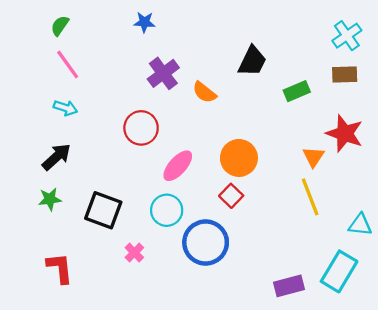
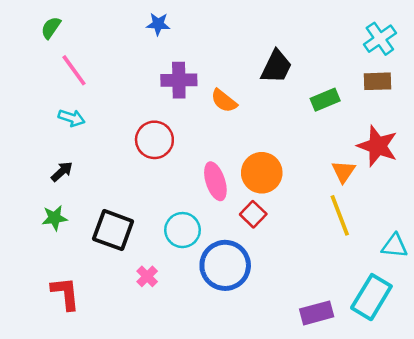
green semicircle: (60, 26) -> (51, 28), moved
purple cross: (163, 73) -> (179, 80), turned 36
black arrow: (57, 157) -> (62, 172), size x0.7
pink ellipse: (178, 166) -> (215, 181), moved, turned -60

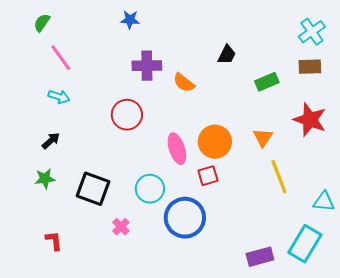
black trapezoid: (276, 67) -> (227, 55), size x0.7
orange triangle: (343, 172) -> (263, 138), moved
red square: (253, 214) -> (208, 176), turned 30
red L-shape: (65, 293) -> (54, 241), size x0.7

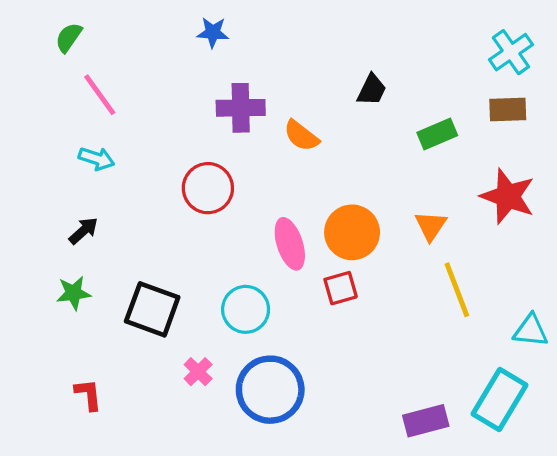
blue circle: (185, 218) -> (270, 390), moved

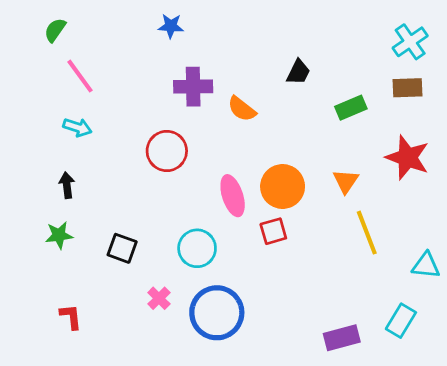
black arrow: (83, 231) -> (67, 185), turned -55
black square: (152, 309) -> (122, 248), size x0.7
cyan rectangle: (500, 399) -> (401, 321), size x0.7

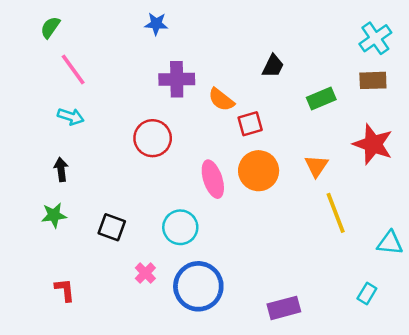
red square: (273, 231) -> (250, 124), moved
cyan rectangle: (401, 321) -> (367, 294), size x0.7
purple rectangle: (342, 338) -> (284, 308), moved

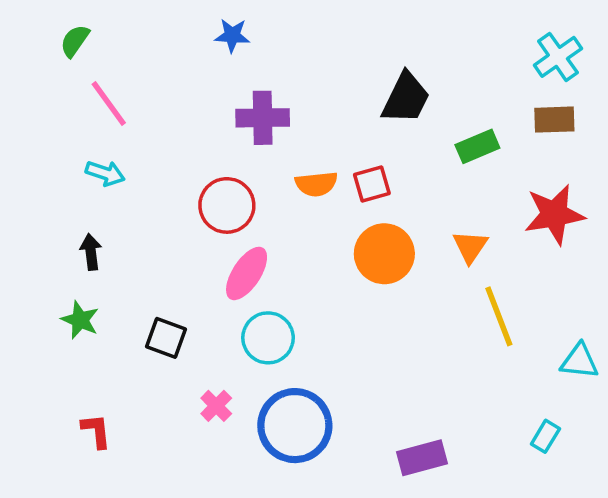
black trapezoid: (273, 66) -> (406, 98), size x1.5
orange semicircle: (221, 100) -> (316, 184), moved, turned -44
red star: (373, 144) -> (554, 214), turned -30
pink ellipse: (213, 179) -> (247, 273), moved, turned 51
green star: (54, 215) -> (80, 320), turned 30

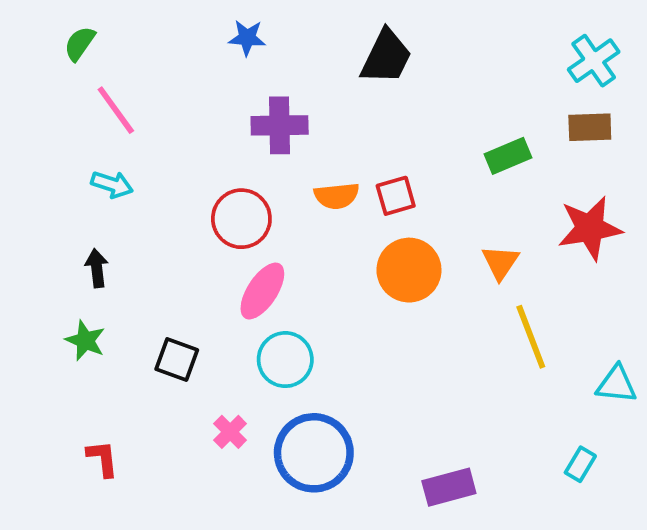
black trapezoid: (406, 98) -> (386, 57), moved

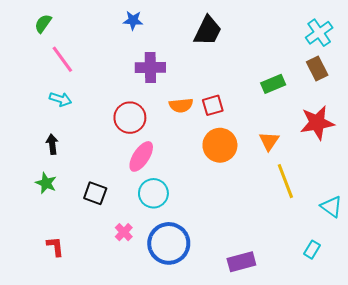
brown rectangle: (590, 127) -> (317, 69), turned 65
cyan triangle: (616, 384) -> (331, 207), turned 30

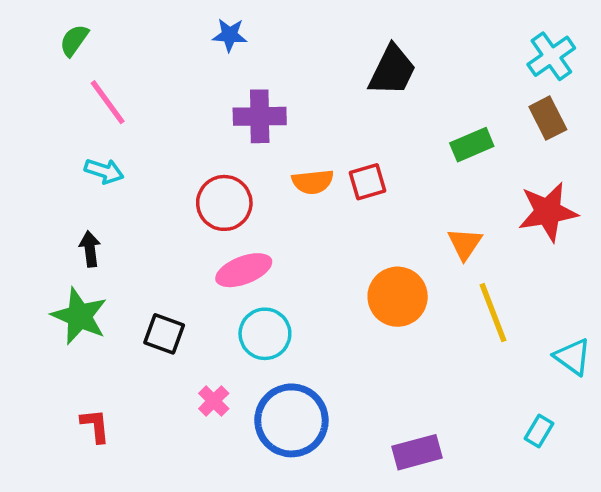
black trapezoid: (208, 31) -> (392, 70), moved
orange circle: (220, 145) -> (398, 297), moved
pink ellipse: (141, 156) -> (244, 270), turned 36
green star: (46, 183) -> (79, 316), size x1.5

